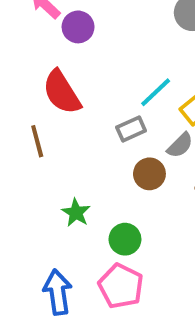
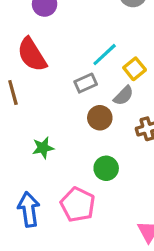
green star: (76, 213) -> (43, 148), turned 30
green circle: (125, 239) -> (106, 168), moved

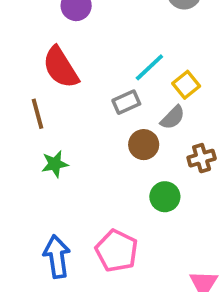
green star: (43, 148) -> (55, 164), moved
green circle: (106, 168) -> (165, 197), moved

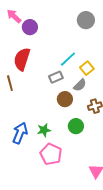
red semicircle: (61, 67) -> (22, 59), turned 50
green star: (55, 164) -> (44, 130), moved
blue arrow: (57, 257) -> (20, 133), moved, turned 30

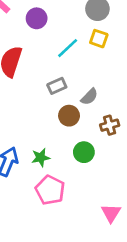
purple circle: (30, 27) -> (37, 18), moved
cyan line: (68, 59) -> (68, 48), moved
yellow square: (87, 68) -> (99, 39), moved, turned -32

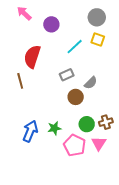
brown cross: (110, 125) -> (106, 122), moved
pink pentagon: (50, 190) -> (75, 145), moved
pink triangle: (111, 213) -> (99, 143), moved

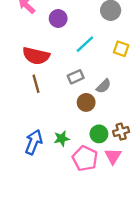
yellow square: (98, 40) -> (121, 49), moved
red semicircle: (32, 57) -> (36, 56), turned -95
brown line: (20, 81) -> (36, 84), moved

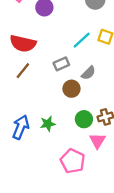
cyan line: (85, 44) -> (82, 40), moved
brown line: (36, 84) -> (23, 71), turned 54
pink pentagon: (85, 158) -> (73, 161), moved

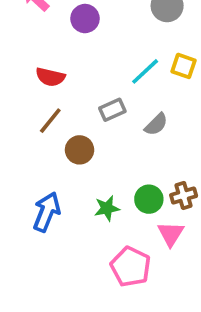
red semicircle: (23, 44) -> (50, 77), size x0.7
brown circle: (71, 89) -> (80, 150), moved
green star: (48, 124) -> (107, 208), moved

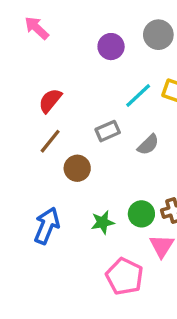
purple circle: (85, 19) -> (111, 47), moved
red semicircle: (50, 77) -> (50, 101), turned 116

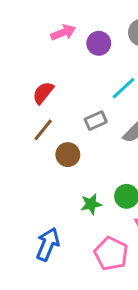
pink arrow: (37, 28) -> (63, 32), moved, turned 115
blue arrow: (47, 226) -> (48, 244), moved

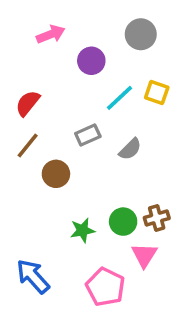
purple circle: (99, 43) -> (91, 61), moved
blue arrow: (48, 244) -> (33, 276), turned -64

